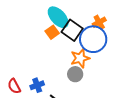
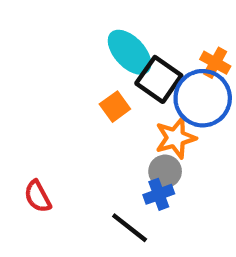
orange cross: (99, 22) -> (215, 63), turned -32
orange square: (52, 32) -> (115, 107), moved
blue cross: (37, 85) -> (159, 194), moved

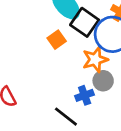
gray circle: (165, 171) -> (103, 81), moved

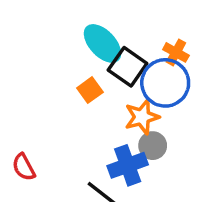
blue cross: (85, 95) -> (128, 165), size x1.5

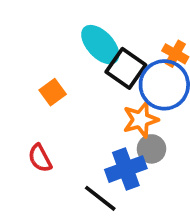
orange square: (90, 90) -> (53, 92), moved
red semicircle: (24, 167) -> (40, 158), moved

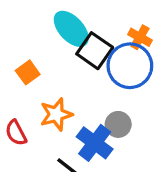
orange star: (141, 120) -> (56, 114), moved
blue cross: (126, 169) -> (95, 143), turned -33

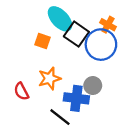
orange square: (28, 72) -> (42, 41), moved, turned -35
blue cross: (95, 143) -> (76, 98), turned -30

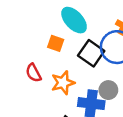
black square: (76, 34) -> (91, 53), moved
red semicircle: (21, 91) -> (34, 73), moved

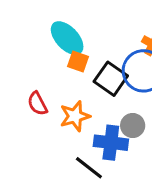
cyan ellipse: (74, 20) -> (67, 38), moved
orange square: (56, 43) -> (78, 61), moved

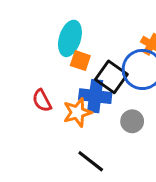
cyan ellipse: (67, 38) -> (70, 38), turned 60
blue cross: (111, 143) -> (95, 96), moved

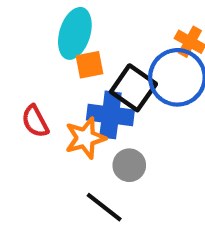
orange square: (80, 61) -> (90, 65), turned -30
gray circle: (132, 121) -> (129, 165), moved

